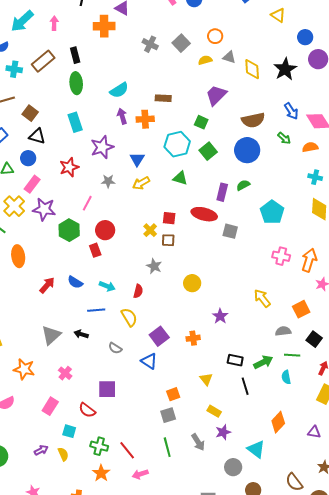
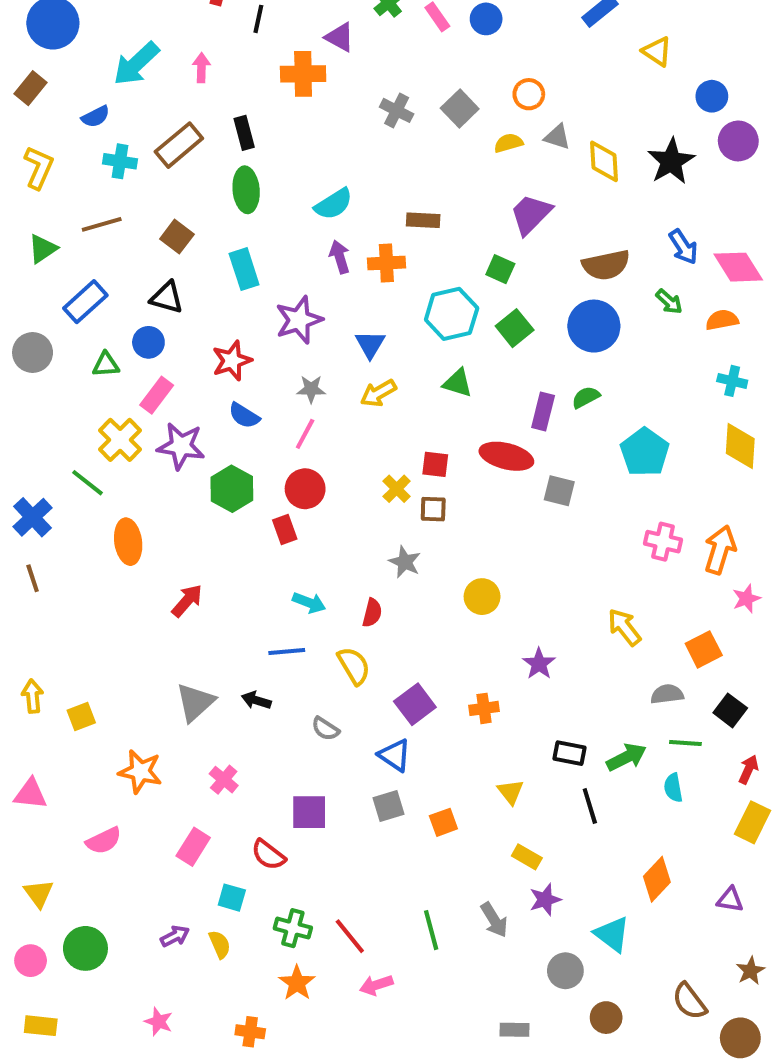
brown square: (30, 113) -> (177, 237), moved
pink line: (87, 203) -> (305, 434), moved
blue semicircle: (75, 282) -> (244, 416), moved
gray square: (168, 415) -> (388, 806), moved

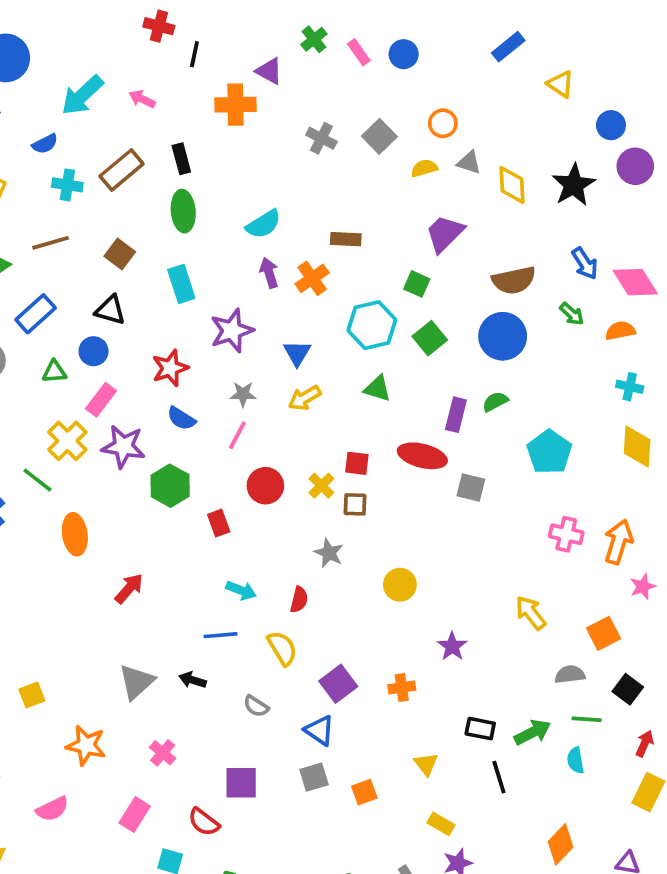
pink arrow: (201, 68) -> (142, 99), turned -65
orange cross: (386, 263) -> (312, 278), turned -32
red circle: (305, 489) -> (265, 486), moved

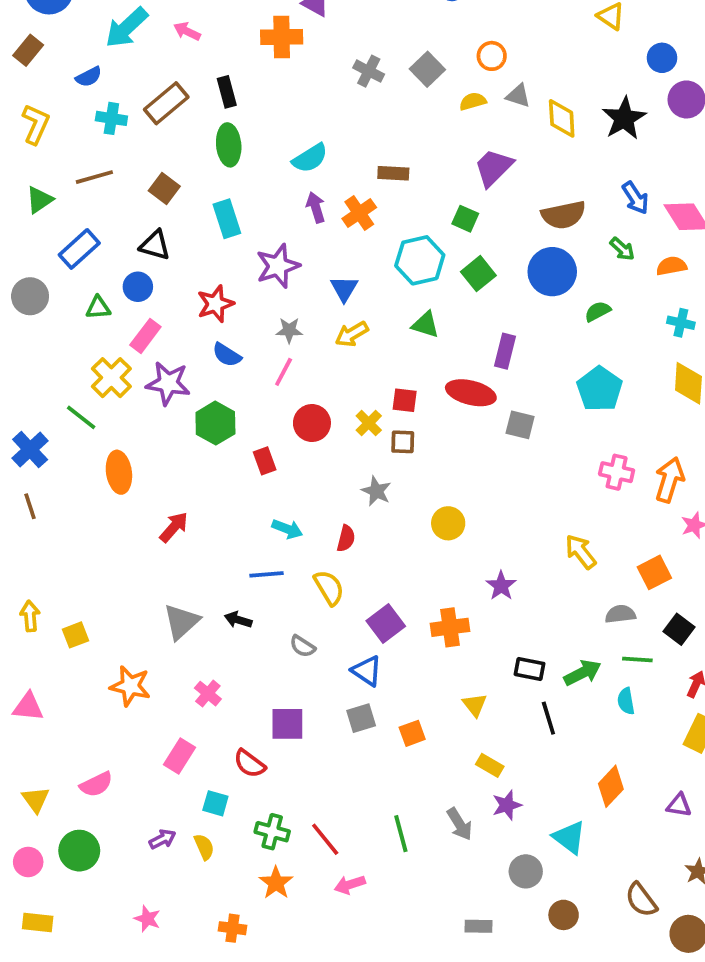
green semicircle: (495, 402) -> (598, 311), moved
orange cross: (402, 687) -> (450, 627), size x1.4
pink semicircle: (52, 809) -> (96, 784), moved

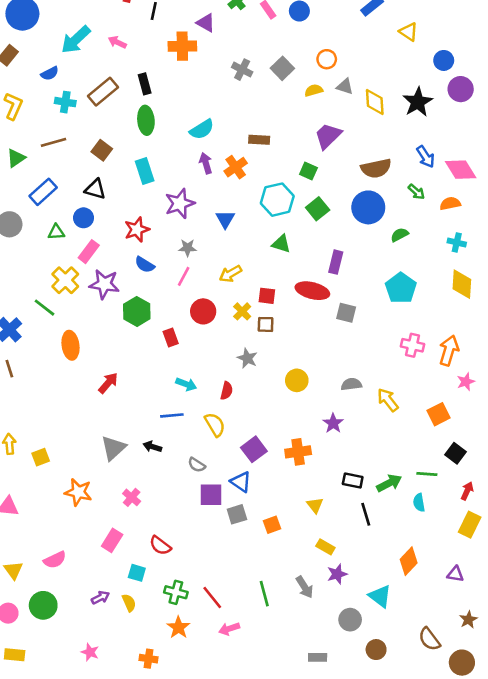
yellow arrow: (352, 334) -> (230, 274), moved
gray semicircle: (620, 614) -> (351, 384), moved
purple square: (287, 724) -> (211, 495), moved

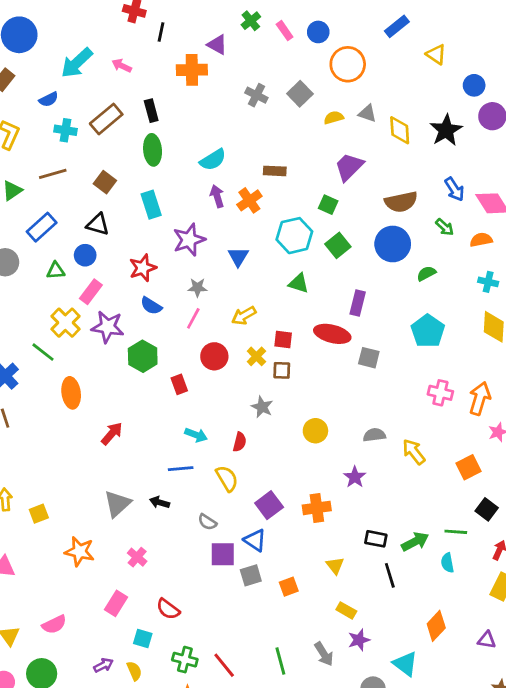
orange circle: (327, 59) -> (348, 64), moved, size x1.6

